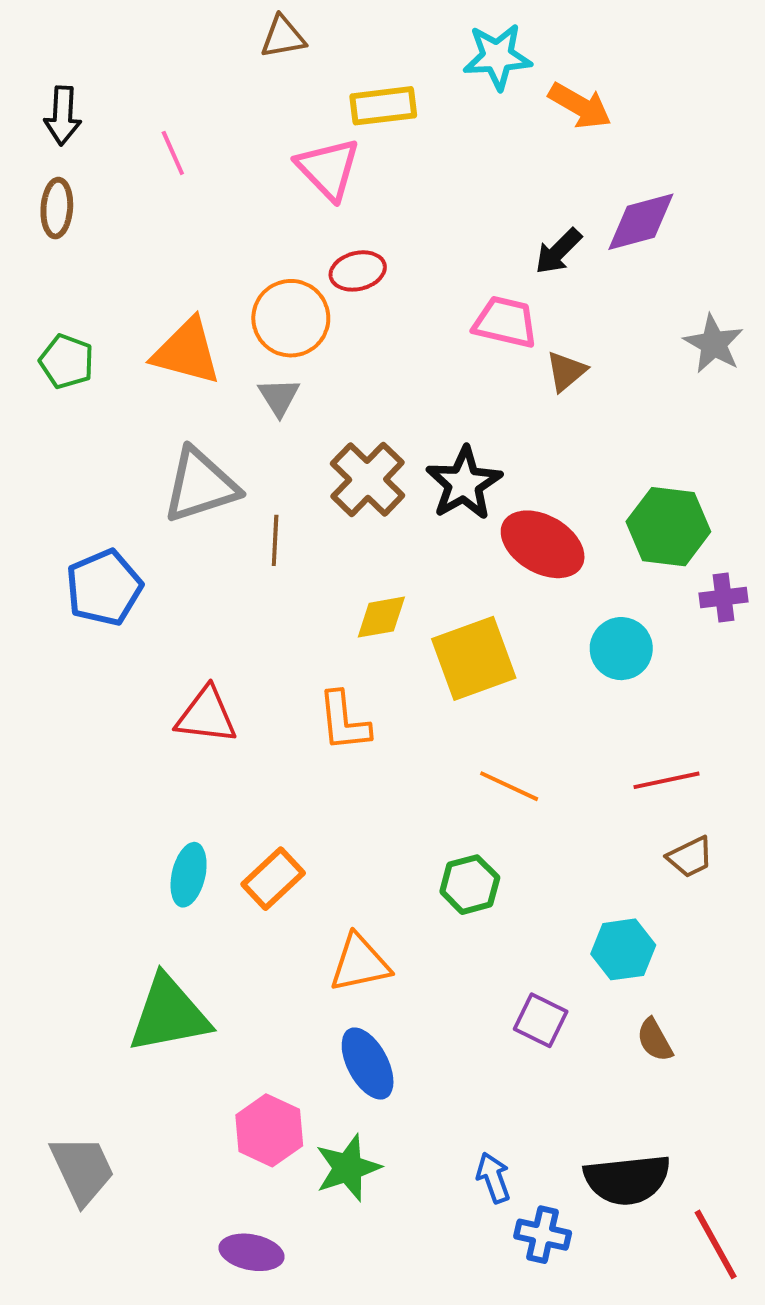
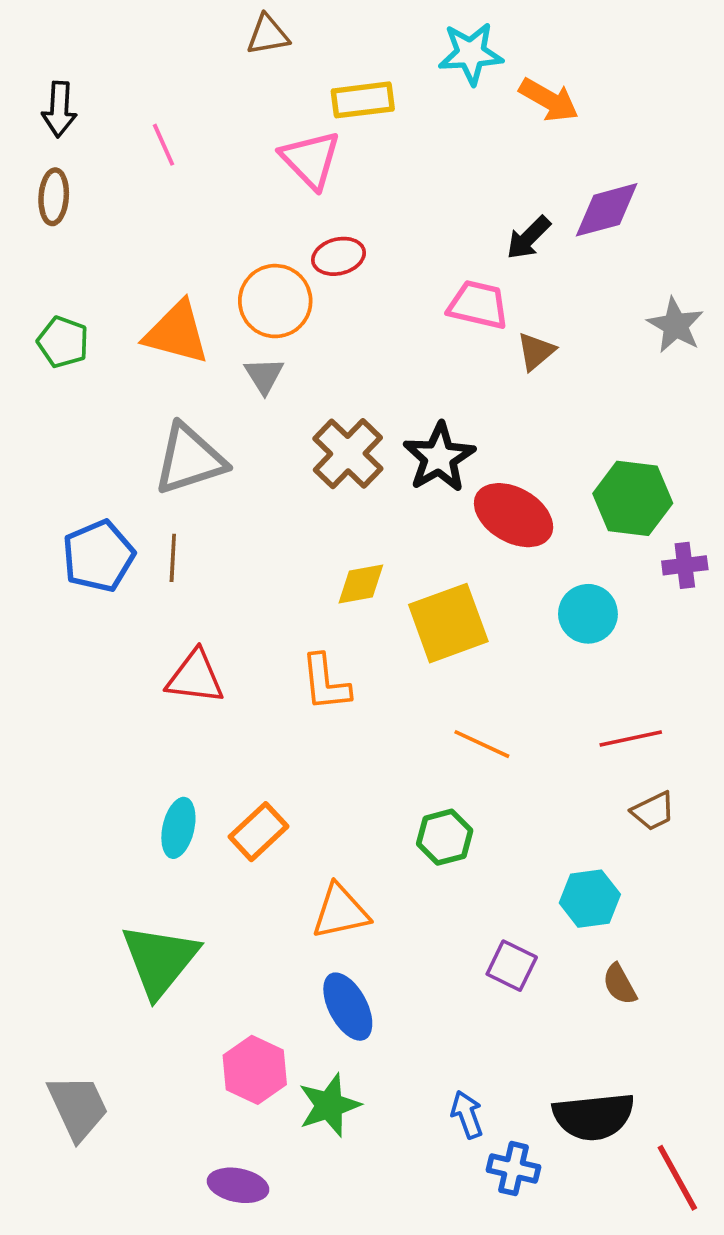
brown line: (275, 540) -> (173, 558), moved
green triangle: (169, 1014) -> (160, 960), turned -40

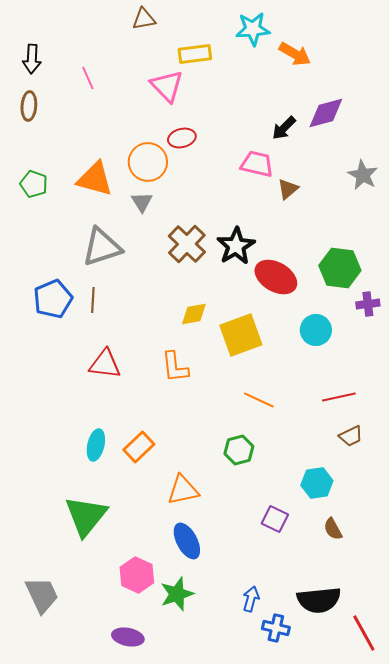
blue arrow: (467, 1115) -> (251, 599), turned 35

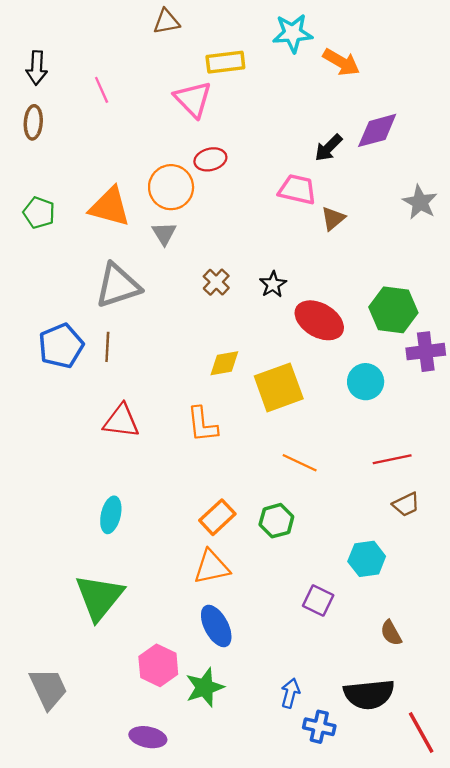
brown cross: (187, 244) -> (216, 282), size x0.6
black star: (236, 246) -> (273, 284), size x0.6
purple cross: (368, 304) -> (426, 352), size x1.4
orange rectangle: (139, 447) -> (217, 517), moved
brown semicircle: (333, 529) -> (391, 633), moved

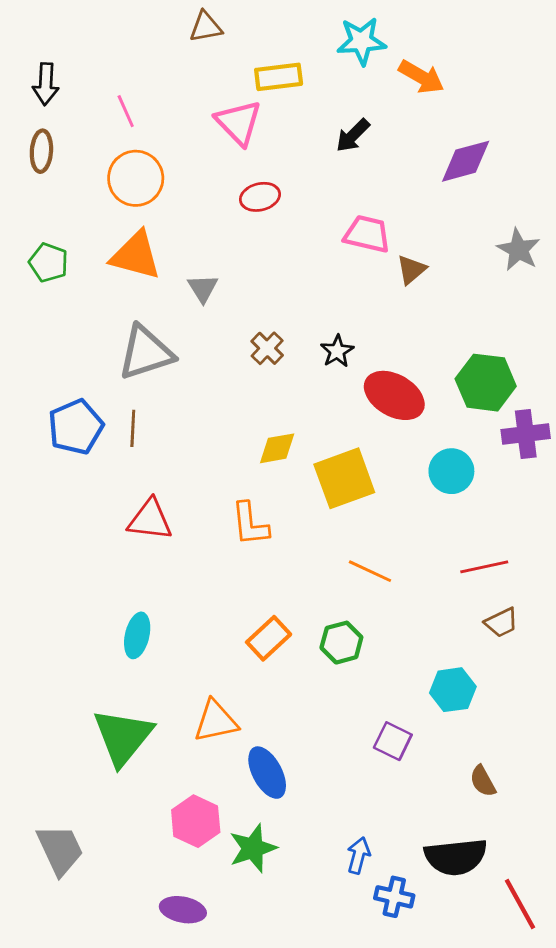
black arrow: (329, 148) -> (353, 135), moved
orange circle: (171, 187) -> (136, 178), moved
orange triangle: (212, 567) -> (216, 721), moved

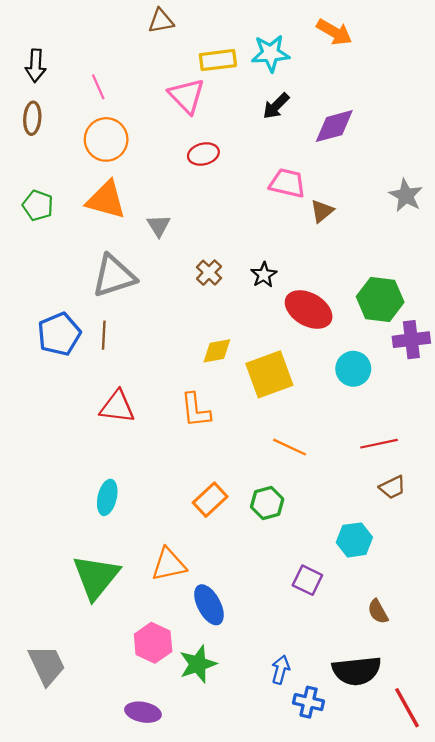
cyan star: (361, 41) -> (271, 53), moved
orange arrow: (421, 77) -> (334, 32), moved
purple diamond: (466, 161) -> (334, 126), moved

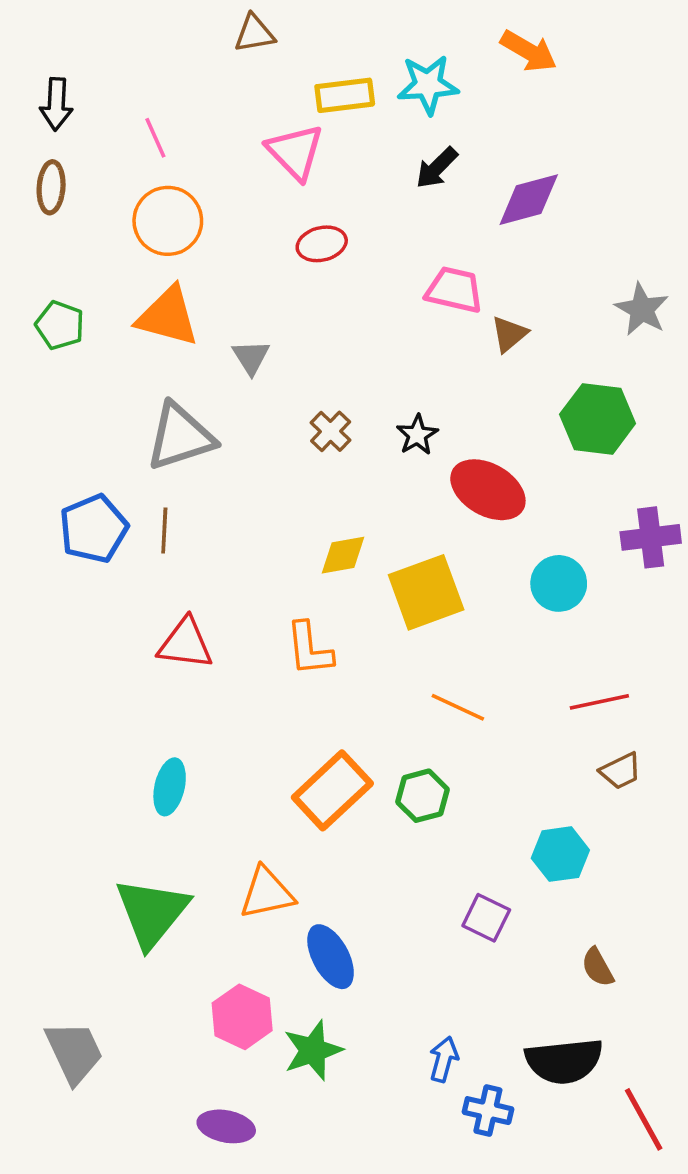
green hexagon: (380, 299) -> (598, 419), moved
orange rectangle: (210, 500) -> (332, 790), size x1.4

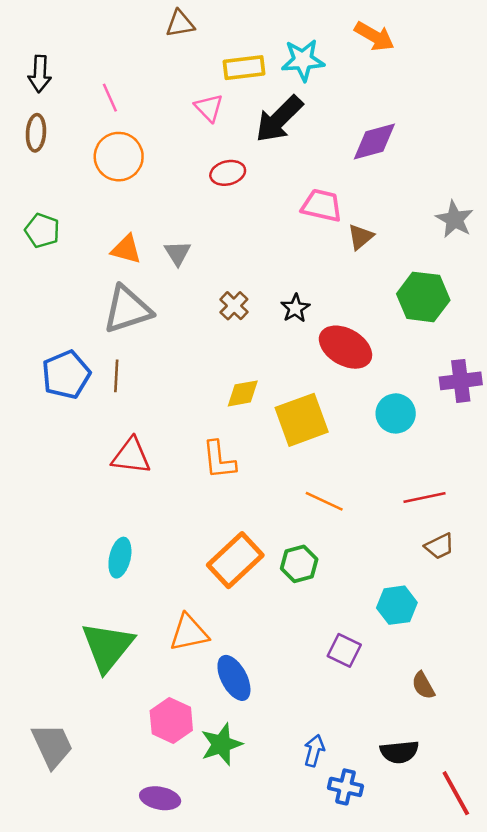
pink triangle: (295, 152) -> (209, 108), size x0.7
black arrow: (437, 168) -> (279, 119), moved, size x1.6
orange triangle: (168, 316) -> (126, 249), moved, size x0.7
black semicircle: (564, 1061) -> (399, 752), size x0.7

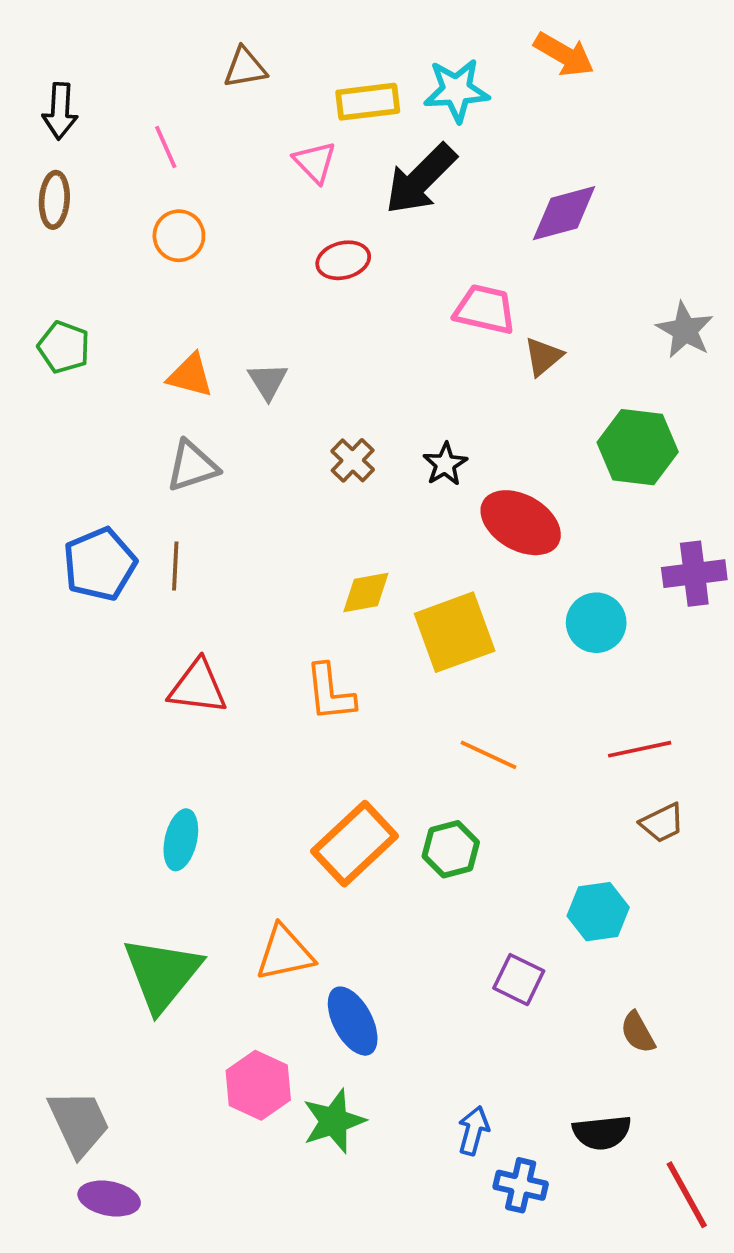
brown triangle: (180, 24) -> (245, 68), moved
orange circle: (119, 157) -> (179, 236), size x0.7
gray triangle: (127, 309) -> (192, 466), size x0.7
purple ellipse: (160, 798) -> (109, 1199), moved

